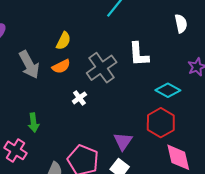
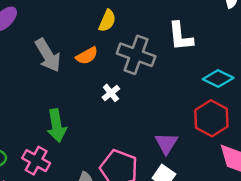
yellow semicircle: (63, 41) -> (107, 21), moved
gray cross: (102, 68) -> (136, 55), turned -32
green arrow: (34, 123) -> (57, 126), size x1.4

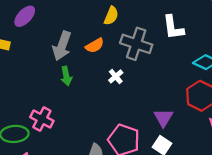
gray arrow: (48, 55) -> (62, 46), turned 52
green arrow: (57, 126) -> (66, 76), moved, size x0.7
pink cross: (36, 161) -> (42, 119), moved

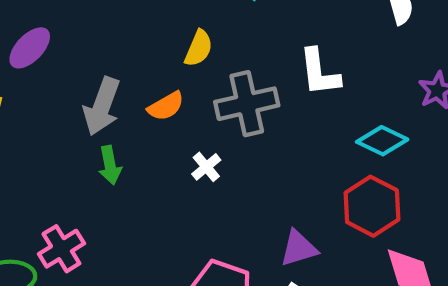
gray cross: (136, 44) -> (247, 104), turned -32
purple triangle: (163, 118) -> (299, 248), turned 42
pink cross: (42, 119) -> (61, 249), turned 30

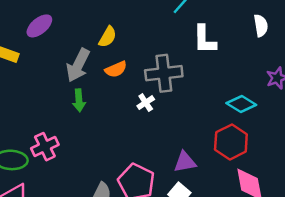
yellow semicircle: (199, 48) -> (108, 37), moved
white L-shape: (319, 72) -> (205, 39), moved
white cross: (206, 167) -> (146, 103), moved

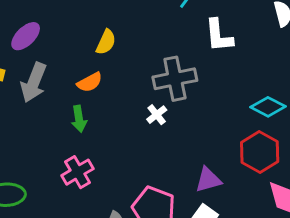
gray arrow: (78, 65) -> (34, 83), moved
orange semicircle: (116, 69) -> (90, 82), moved
pink cross: (45, 147) -> (77, 172), moved

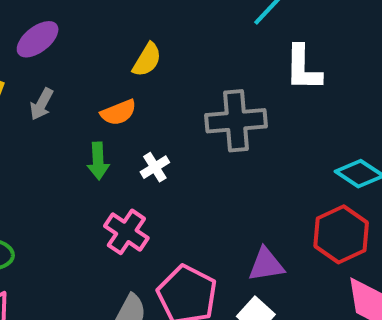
gray arrow: (34, 83) -> (41, 104), size x0.6
white cross: (157, 115) -> (155, 167), moved
pink cross: (77, 172) -> (126, 232), moved, turned -32

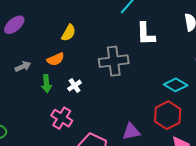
gray arrow: (41, 104) -> (23, 66), moved, turned -140

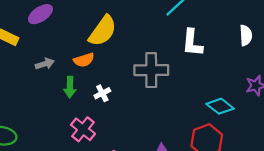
yellow semicircle: (69, 33) -> (103, 31), size x1.6

